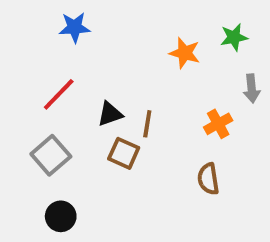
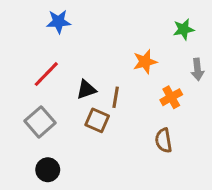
orange star: (185, 53) -> (145, 62), moved, turned -30

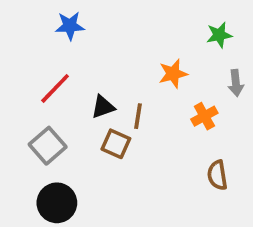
brown semicircle: (163, 140) -> (217, 175), moved
black circle: (48, 170) -> (57, 203), size x1.4

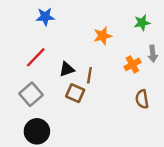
orange star: (173, 74) -> (103, 36), moved
orange cross: (204, 116) -> (132, 64), moved
brown semicircle: (217, 175) -> (142, 99), moved

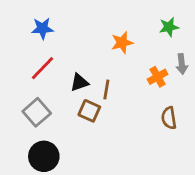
blue star: (45, 17) -> (42, 28), moved

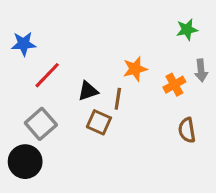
blue star: (42, 28) -> (24, 44), moved
orange star: (122, 43) -> (135, 69), moved
black circle: (44, 156) -> (25, 162), moved

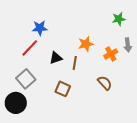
blue star: (24, 44) -> (40, 28), moved
brown square: (99, 122) -> (63, 89), moved
brown semicircle: (187, 130) -> (105, 83), moved, turned 147

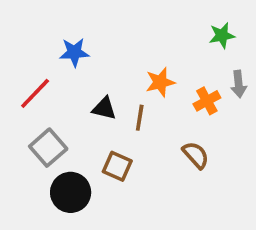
red line: (30, 48) -> (35, 93), moved
black triangle: (56, 58) -> (104, 108), turned 32
black circle: (16, 103) -> (71, 192), moved

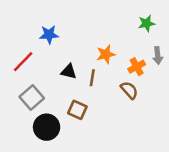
brown semicircle: (196, 155) -> (129, 90), moved

